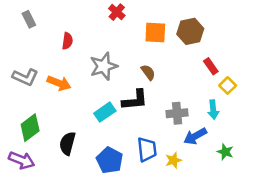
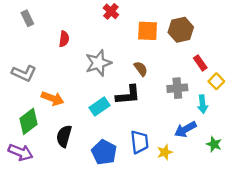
orange arrow: (59, 83) -> (53, 98), moved
gray cross: (177, 113) -> (177, 88), moved

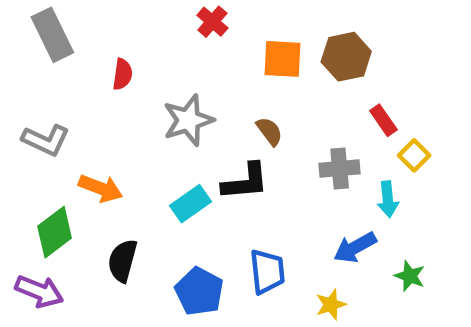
gray rectangle: (27, 18) -> (52, 35), size x1.6
yellow star: (165, 152) -> (331, 304), moved

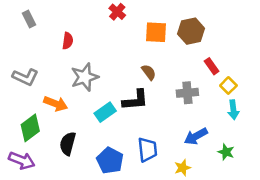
gray rectangle: (52, 35) -> (29, 19), size x0.6
gray star: (188, 120) -> (85, 77), moved
cyan arrow: (388, 199) -> (233, 110), moved

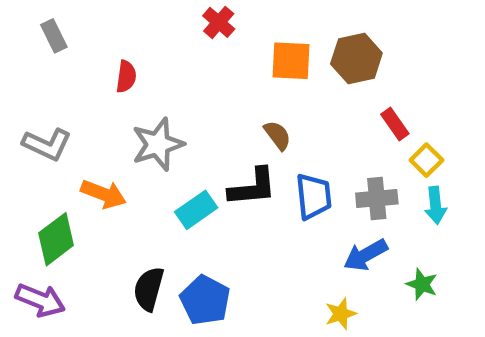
gray cross: (187, 93) -> (377, 199), moved
black semicircle: (68, 144) -> (149, 289), moved
blue trapezoid: (147, 150) -> (314, 196), moved

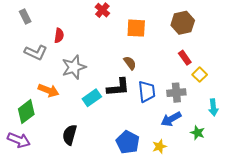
brown hexagon: (356, 59) -> (183, 23), moved
gray L-shape: (47, 144) -> (36, 52), moved
cyan arrow: (436, 205) -> (213, 107), moved
blue pentagon: (205, 300) -> (128, 142), moved

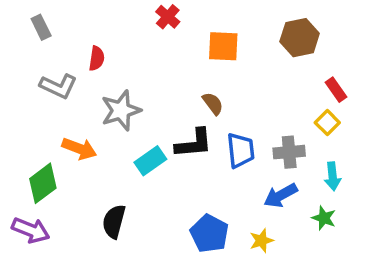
red rectangle: (185, 58) -> (336, 90), moved
cyan arrow: (213, 107) -> (333, 176), moved

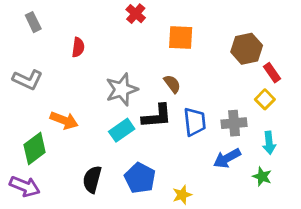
brown hexagon: (300, 38) -> (247, 49), moved
gray L-shape: (58, 86) -> (28, 80), moved
gray star: (121, 110) -> (122, 89), moved
blue pentagon: (209, 234) -> (140, 178), moved
yellow star: (261, 241) -> (182, 195), moved

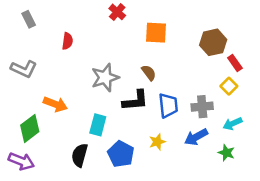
cyan rectangle: (122, 130) -> (98, 125), moved, turned -40
cyan arrow: (269, 143) -> (233, 124), turned 72
yellow star: (182, 195) -> (157, 142), moved

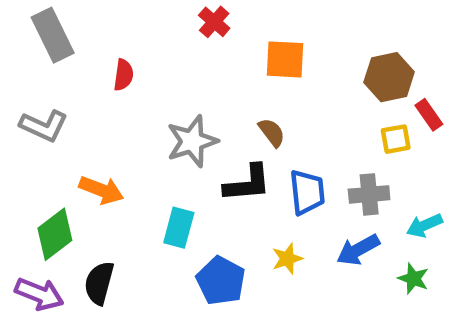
gray rectangle: (29, 19) -> (53, 35), size x1.6
yellow square: (229, 86) -> (396, 139), moved, turned 35
black semicircle: (80, 155) -> (99, 283), moved

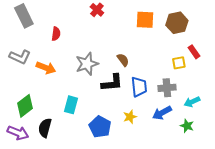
orange square: (285, 59) -> (145, 20), moved
brown hexagon: (389, 77) -> (177, 23), moved
orange arrow: (101, 190) -> (46, 68), moved
cyan rectangle: (179, 228) -> (71, 105), moved

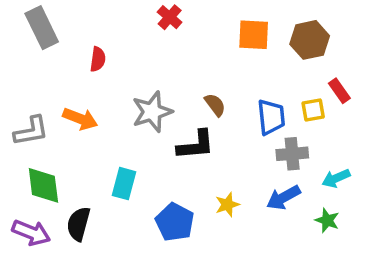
gray L-shape: (20, 57) -> (31, 131), moved, turned -35
blue trapezoid: (139, 87) -> (271, 117), moved
green diamond: (25, 106) -> (43, 185), turned -60

